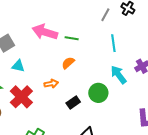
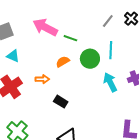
green circle: (98, 93) -> (90, 59), moved
black rectangle: (73, 103) -> (61, 102), turned 56

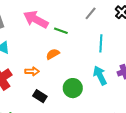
gray line: (108, 21) -> (91, 13), moved
green circle: (90, 59) -> (73, 88), moved
black rectangle: (61, 102) -> (40, 96), moved

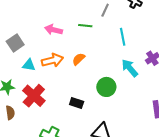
pink arrow: (36, 19) -> (54, 30), size x0.7
green line: (61, 31) -> (85, 26), moved
orange arrow: (32, 71) -> (52, 60), moved, size x1.5

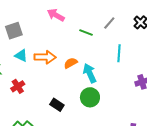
pink arrow: (54, 30) -> (56, 15), moved
cyan arrow: (130, 68) -> (90, 73), moved
red cross: (34, 96) -> (18, 86), size x0.6

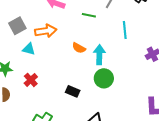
orange arrow: (45, 57) -> (46, 31), moved
orange semicircle: (71, 63) -> (79, 48), turned -112
cyan arrow: (90, 73) -> (99, 55), turned 36

